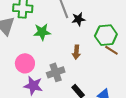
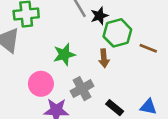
green star: (42, 32) -> (64, 55), moved
green hexagon: (106, 35) -> (117, 33), moved

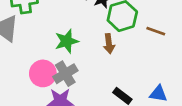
gray cross: (82, 89) -> (65, 74), moved

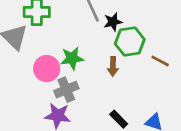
pink circle: (43, 73) -> (47, 69), moved

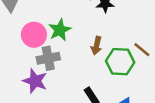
green hexagon: (130, 42) -> (120, 62), moved
green star: (72, 58) -> (60, 30), turned -30

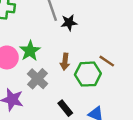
gray cross: (48, 58) -> (38, 79), moved, turned -30

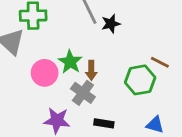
brown arrow: (65, 62) -> (91, 70), moved
black rectangle: (65, 108) -> (104, 123), moved, turned -35

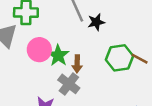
pink circle: (45, 73) -> (39, 50), moved
green hexagon: (140, 80) -> (120, 58), moved

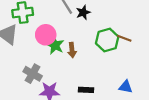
pink circle: (39, 50) -> (46, 35), moved
gray cross: (69, 84) -> (33, 74), moved

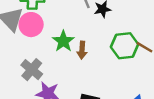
pink circle: (46, 35) -> (31, 25), moved

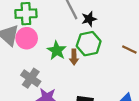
green hexagon: (125, 46) -> (89, 44), moved

